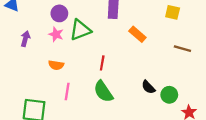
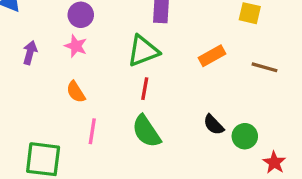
green triangle: (80, 30) -> (143, 51), moved
orange rectangle: (137, 34) -> (212, 56), moved, turned -70
orange semicircle: (56, 65) -> (76, 92), turned 48

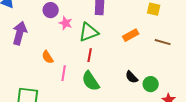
pink star: (76, 46) -> (66, 23), moved
purple arrow: (30, 53) -> (20, 33), size x1.6
pink line: (92, 131) -> (64, 73), moved

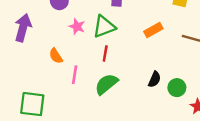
pink star: (66, 23) -> (77, 26), moved
black semicircle: (132, 77) -> (155, 79), turned -112
green semicircle: (91, 81) -> (106, 84), turned 85

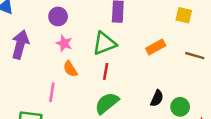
pink star: (77, 26) -> (64, 43), moved
orange semicircle: (56, 56) -> (70, 69), moved
pink line: (75, 75) -> (52, 92), moved

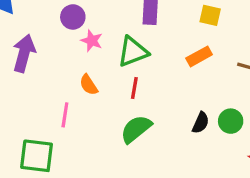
yellow square: (184, 15) -> (210, 15), moved
pink star: (64, 43) -> (92, 41), moved
green circle: (180, 107) -> (231, 121), moved

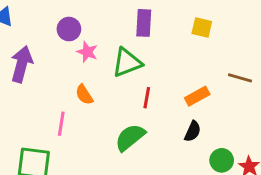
orange rectangle: (199, 56) -> (197, 96), moved
red line: (134, 88) -> (147, 98), moved
green circle: (231, 121) -> (222, 160), moved

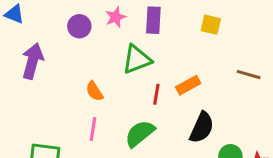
pink star: (87, 52) -> (116, 17), moved, turned 30
orange rectangle: (197, 96) -> (188, 85), moved
pink line: (61, 124) -> (93, 129), moved
black semicircle: (193, 131) -> (202, 127), size x1.5

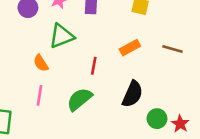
green triangle: (137, 59) -> (61, 36), moved
orange rectangle: (188, 85) -> (130, 48), moved

